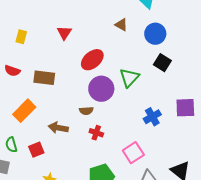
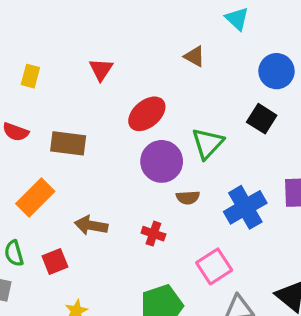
blue circle: (155, 34) -> (276, 71), moved
brown semicircle: (86, 111) -> (188, 197), moved
blue cross: (152, 117) -> (245, 207), size x1.4

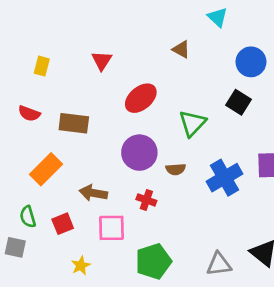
purple circle: (162, 161) -> (139, 153), moved
pink square: (214, 266) -> (111, 228), moved, turned 32

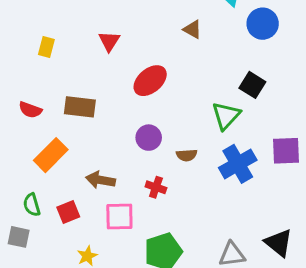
blue circle: (251, 62) -> (263, 24), moved
red semicircle: (29, 113) -> (30, 110), moved
green triangle: (192, 123) -> (226, 116), moved
purple circle: (139, 153) -> (149, 138), size x0.7

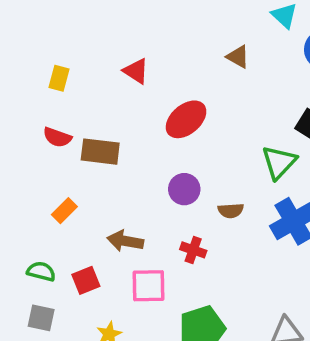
red triangle: (109, 41) -> (136, 71), turned -30
red semicircle: (30, 110) -> (57, 137), moved
orange rectangle: (51, 155) -> (64, 211), size x0.6
green semicircle: (32, 205) -> (41, 271), turned 120
gray square: (19, 237) -> (41, 318), moved

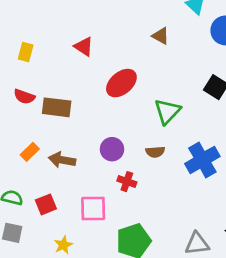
green triangle: (279, 162) -> (167, 111), moved
purple circle: (184, 189) -> (112, 149), moved
brown arrow: (125, 241) -> (62, 160), moved

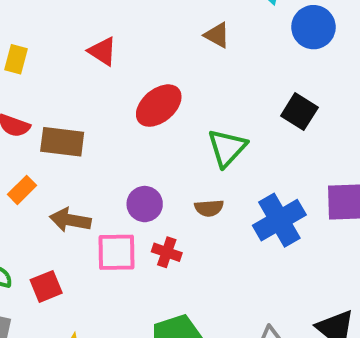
orange rectangle: (30, 152) -> (22, 190), moved
pink square: (93, 209) -> (117, 252), moved

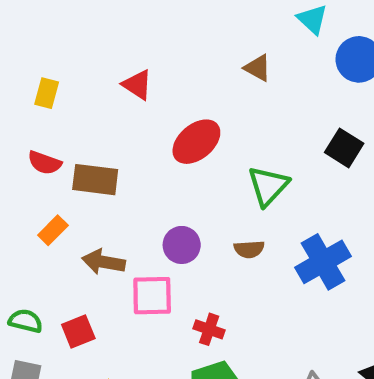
red cross: (167, 252) -> (209, 329), moved

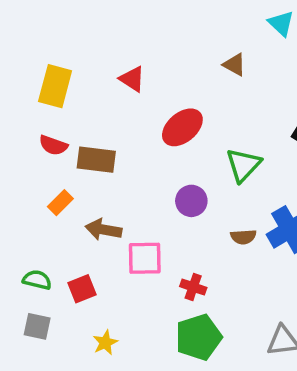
yellow rectangle: (47, 93) -> (55, 86), size x1.6
purple circle: (182, 245) -> (191, 201), moved
brown semicircle: (249, 249) -> (243, 237), moved

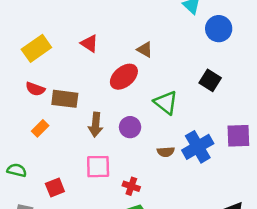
brown triangle: (234, 65) -> (145, 50), moved
yellow rectangle: (55, 86) -> (36, 48), turned 40
green triangle: (243, 165) -> (166, 103), turned -35
brown arrow: (103, 230) -> (96, 125), moved, turned -95
green semicircle: (37, 280) -> (17, 170), moved

